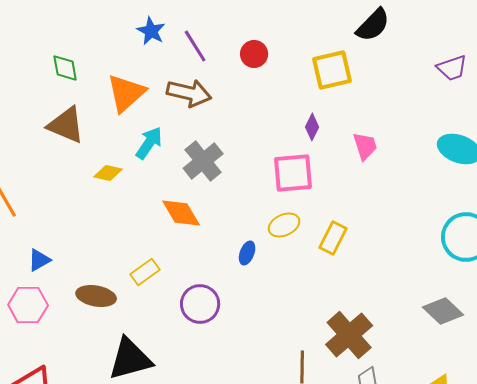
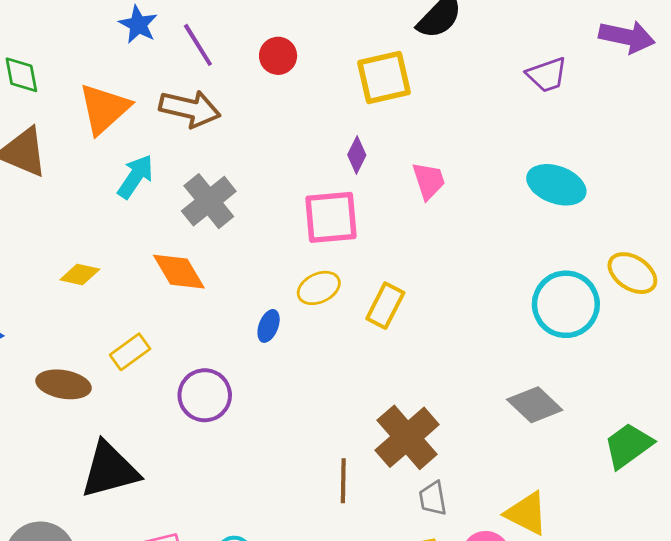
yellow diamond: (108, 173) -> (80, 274), moved

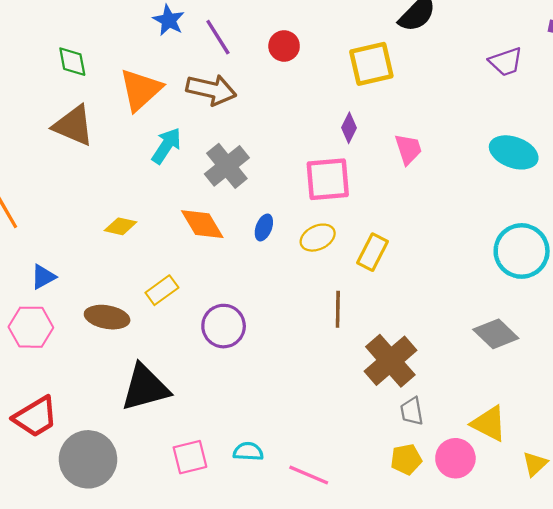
blue ellipse: (269, 326) -> (264, 227), moved
brown line: (343, 481) -> (338, 309), moved

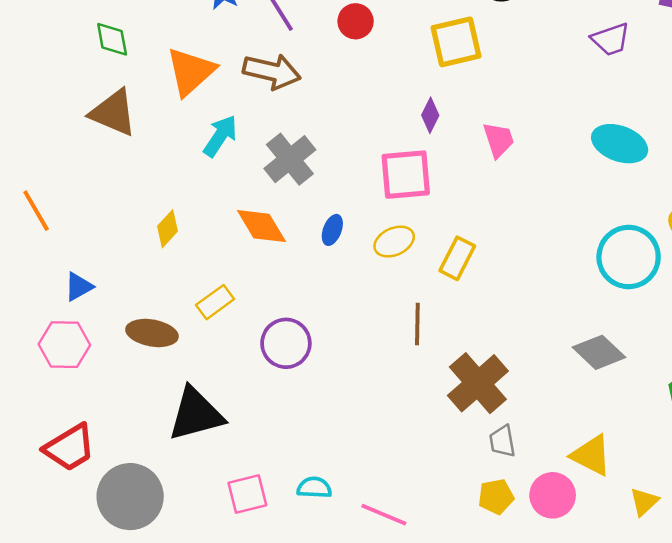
yellow diamond: (120, 226) -> (167, 229), turned -60

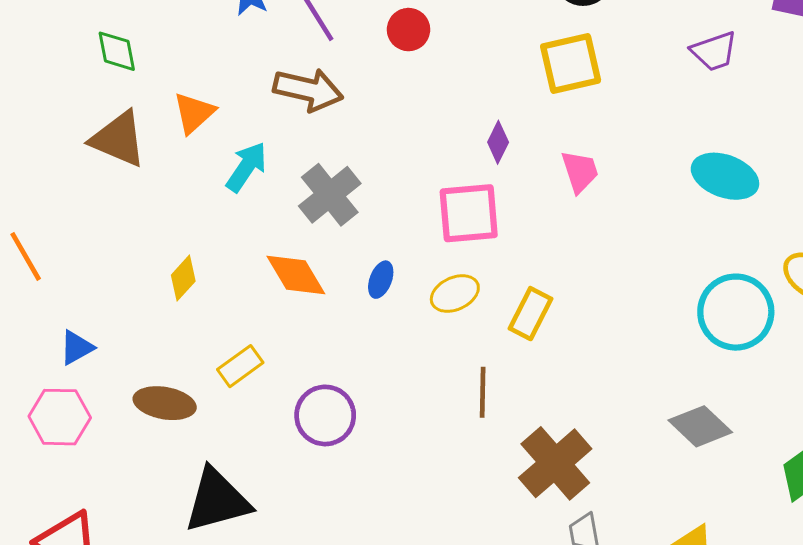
yellow square: (456, 42) -> (571, 63), moved
orange triangle: (191, 72) -> (194, 113), moved, size x0.7

